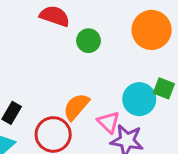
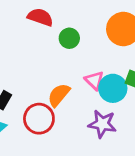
pink triangle: (108, 122) -> (94, 80), moved

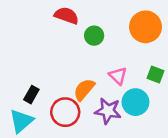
cyan circle: (113, 88) -> (135, 102), moved
purple star: (102, 124) -> (108, 111), moved

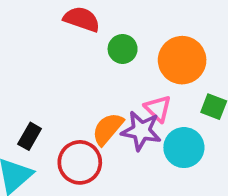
orange circle: (146, 27) -> (182, 60), moved
purple star: (108, 111) -> (141, 131), moved

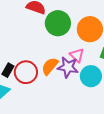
green circle: (123, 49) -> (58, 23), size x1.6
red circle: (80, 162) -> (26, 72), moved

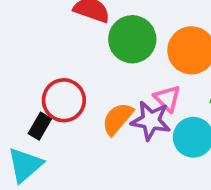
red circle: (26, 72) -> (64, 100), moved

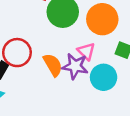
orange semicircle: (117, 119) -> (53, 65), turned 110

